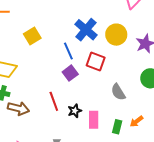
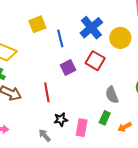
blue line: (68, 51) -> (60, 38), moved
black star: (75, 111) -> (61, 119), moved
pink rectangle: (94, 120) -> (82, 128), moved
green rectangle: (117, 127) -> (105, 118), moved

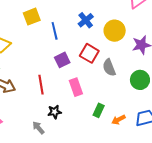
blue cross: (91, 28) -> (86, 20), size x0.7
gray semicircle: (112, 95) -> (109, 68), moved
pink rectangle: (82, 128) -> (76, 87), moved, turned -30

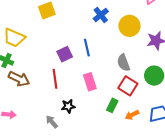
blue line: (55, 31) -> (87, 48), moved
red square: (89, 53) -> (128, 86), moved
purple square: (62, 60) -> (65, 54), moved

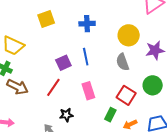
blue cross: (101, 15) -> (87, 24), moved, turned 35
gray semicircle: (123, 63) -> (122, 62), moved
red line: (55, 79) -> (53, 87), turned 42

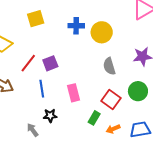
yellow circle: (129, 35) -> (102, 32), moved
blue line: (86, 57) -> (42, 89), moved
red line: (53, 87) -> (28, 63), moved

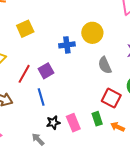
blue cross: (76, 26) -> (67, 45), moved
pink rectangle: (74, 93) -> (73, 123), moved
green rectangle: (94, 118) -> (97, 119), turned -40
orange arrow: (113, 129) -> (118, 127), turned 56

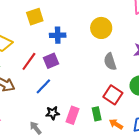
blue cross: (67, 45) -> (58, 35), moved
blue line: (41, 97) -> (43, 86), turned 54
pink rectangle: (73, 123) -> (73, 115), turned 36

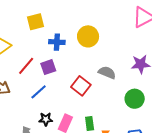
yellow circle: (101, 28) -> (88, 36), moved
gray semicircle: (110, 62) -> (107, 73), turned 126
red square: (113, 95) -> (81, 86), moved

